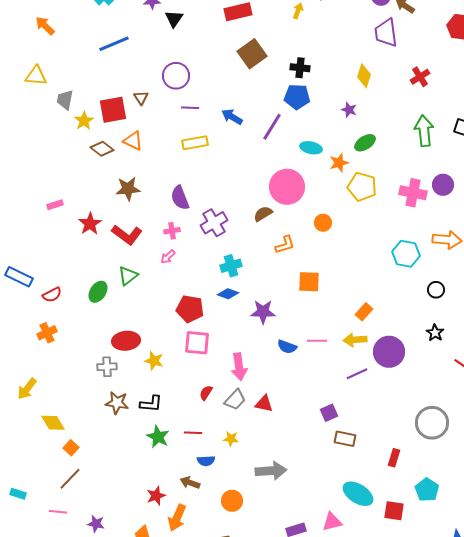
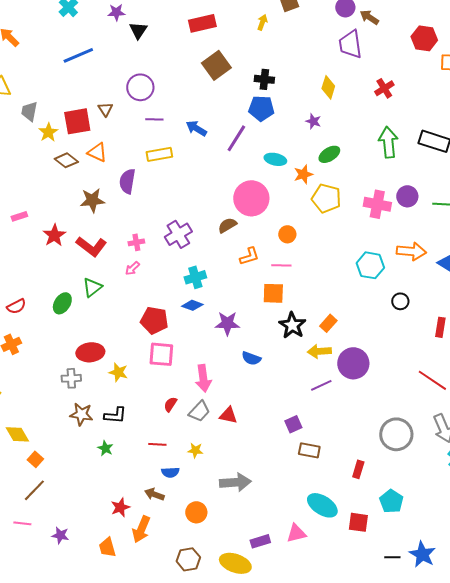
purple semicircle: (180, 198) -> (127, 181), moved, turned 30
black star: (435, 333) -> (292, 325), moved, size x1.5
pink line: (317, 341) -> (281, 265), moved
green star: (158, 437) -> (105, 448), moved, size x0.7

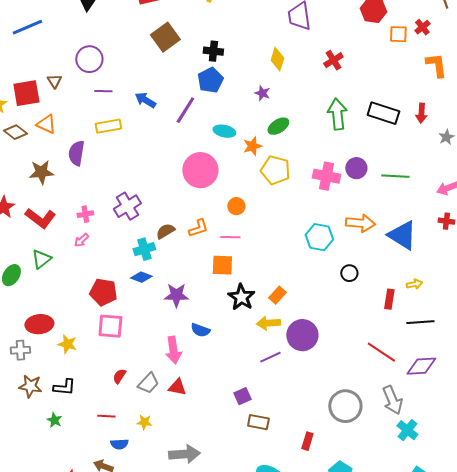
blue pentagon: (261, 108) -> (210, 80), turned -30
brown semicircle: (227, 225) -> (165, 231), moved
pink arrow: (203, 378) -> (173, 350), moved

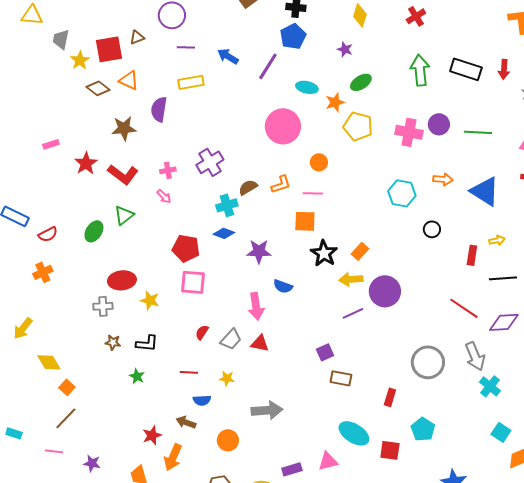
brown triangle: (54, 81) -> (137, 37), turned 42
orange arrow: (360, 223) -> (443, 179), size x0.7
pink arrow: (81, 240) -> (164, 196), turned -91
brown star: (30, 386) -> (113, 342), size x0.7

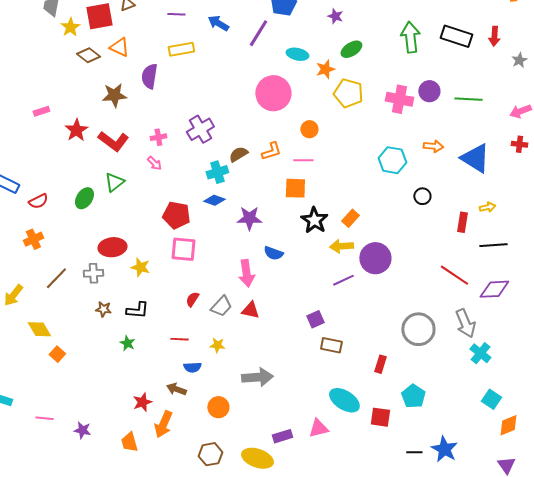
brown line: (66, 418) -> (56, 278), moved

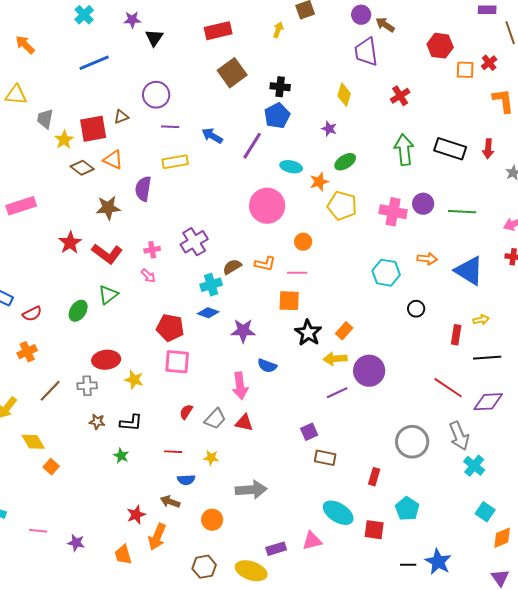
pink rectangle: (41, 111) -> (21, 206), moved, size x1.8
orange L-shape: (271, 151) -> (265, 264), turned 30

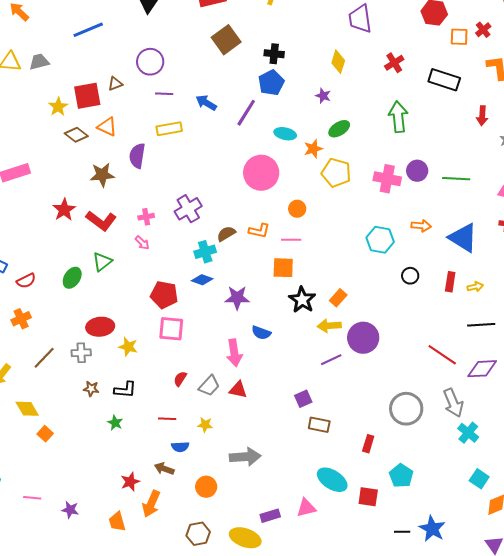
gray trapezoid: (45, 119) -> (39, 62), moved, turned 65
black rectangle: (450, 149) -> (444, 80), moved
red rectangle: (456, 335) -> (450, 282), moved

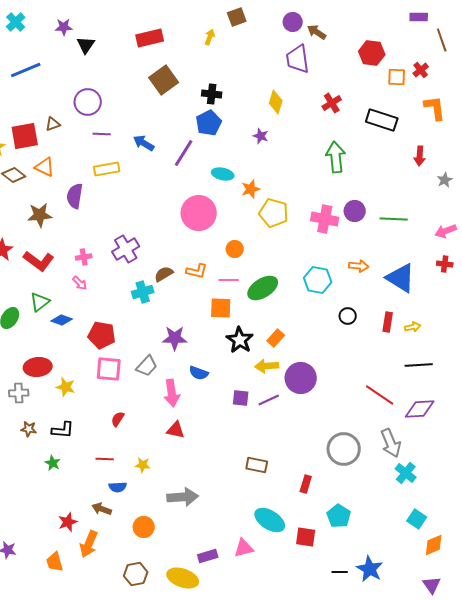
green ellipse: (339, 129) -> (263, 288), moved, size x1.4
blue diamond: (202, 280) -> (62, 320), moved
gray trapezoid: (209, 386) -> (147, 366), moved
purple square: (303, 399) -> (241, 398), moved, turned 30

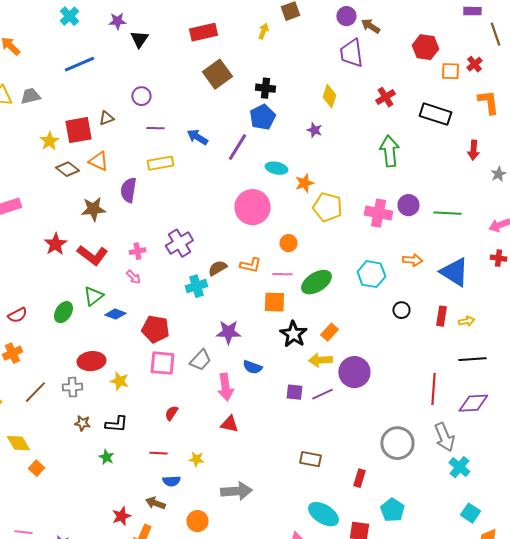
purple circle: (88, 102) -> (141, 96), size x0.7
red line: (380, 395) -> (433, 389), turned 60

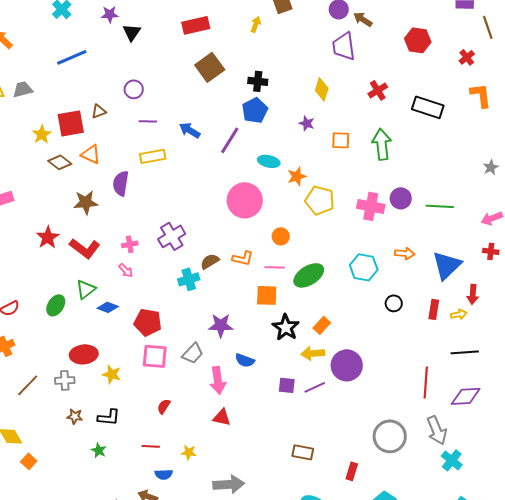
orange square: (450, 71) -> (341, 140), moved
red arrow: (473, 150) -> (473, 294), moved
blue triangle: (454, 272) -> (447, 265), turned 44

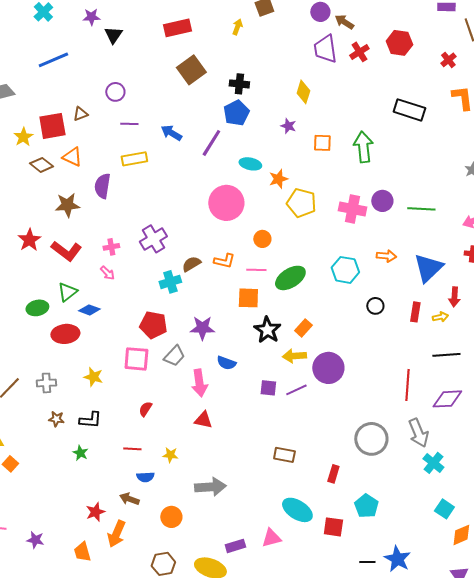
red cross: (378, 90) -> (359, 52), moved
green ellipse: (56, 305) -> (37, 308), turned 45
red pentagon: (148, 322) -> (153, 325), moved
red ellipse: (84, 354) -> (65, 334), moved

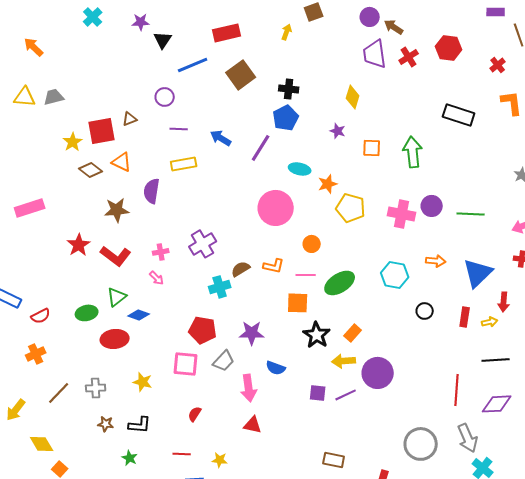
blue line: (53, 60) -> (193, 65), moved

